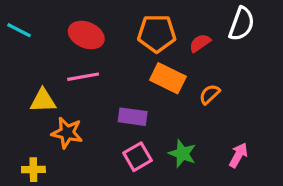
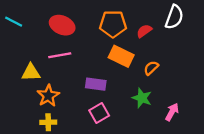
orange star: (67, 133) -> (48, 96), turned 30
green star: (182, 154) -> (142, 98), moved
yellow cross: (33, 170) -> (48, 122), moved

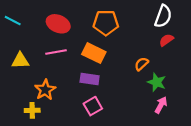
red semicircle: (144, 31) -> (166, 40), moved
orange rectangle: (121, 56) -> (94, 53), moved
yellow triangle: (31, 73) -> (20, 61), moved
green star: (142, 98) -> (157, 82), moved
yellow cross: (48, 122) -> (32, 110), moved

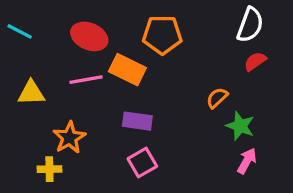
orange rectangle: (94, 53) -> (127, 70), moved

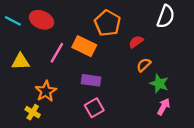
orange pentagon: (162, 35) -> (107, 23), turned 30
red ellipse: (89, 36) -> (41, 20), moved
red semicircle: (255, 61) -> (136, 42), moved
pink line: (86, 80) -> (57, 53), turned -50
yellow cross: (49, 169) -> (33, 112), turned 32

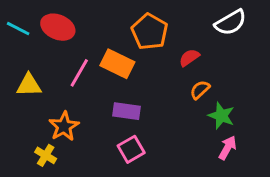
white semicircle: (166, 16) -> (230, 22), turned 40

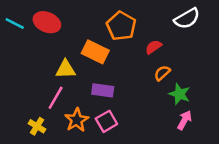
pink line: (79, 73) -> (56, 98), moved
yellow triangle: (29, 85) -> (66, 69), moved
orange star: (64, 126) -> (77, 120), moved

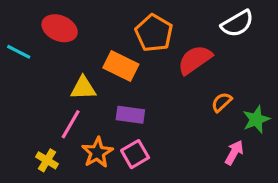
cyan line: (15, 23) -> (19, 52), moved
red semicircle: (153, 47) -> (195, 60), size x1.6
orange semicircle: (162, 73) -> (222, 102), moved
green star: (180, 94) -> (256, 119), moved, turned 30

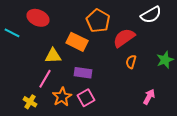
orange semicircle: (222, 102) -> (131, 62), moved, turned -32
green star: (256, 119) -> (165, 60), moved

